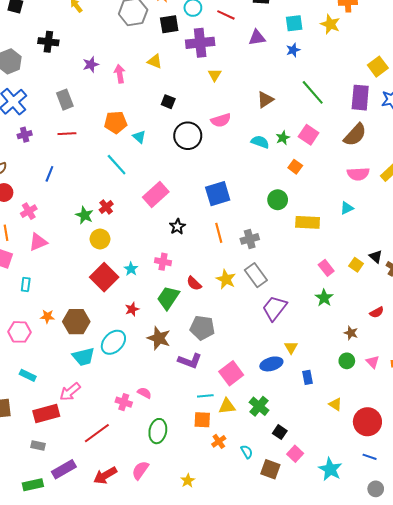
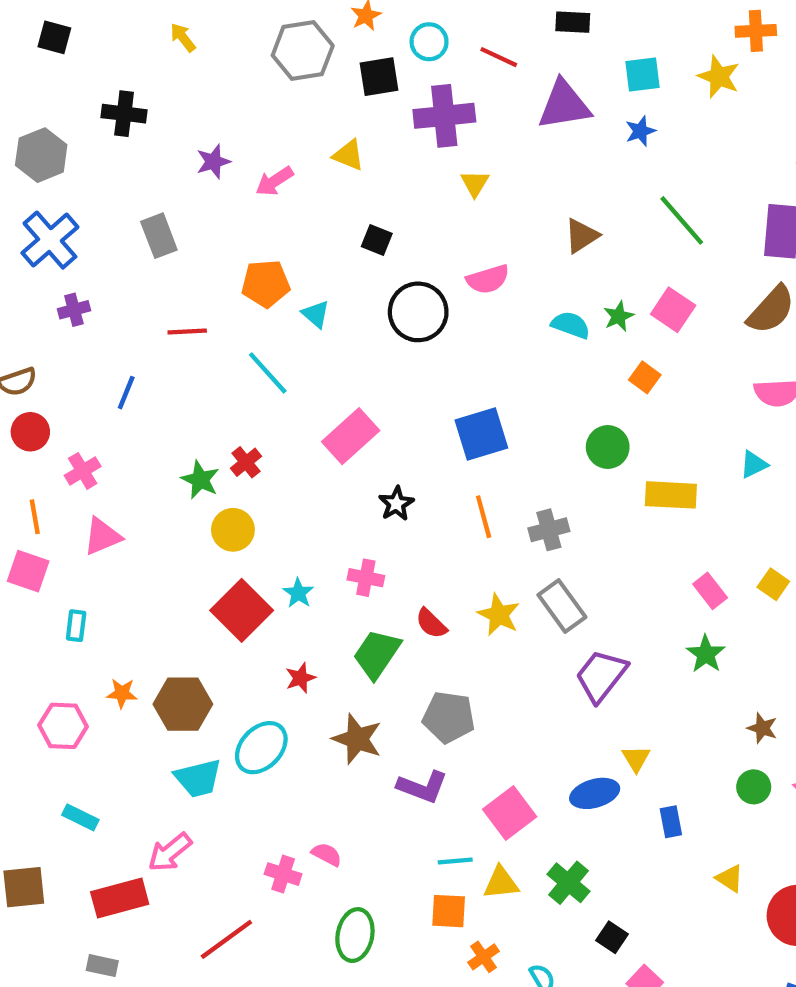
purple triangle: (257, 38) -> (564, 105), size x1.5
pink arrow: (120, 74) -> (274, 181), turned -114
red line: (67, 134) -> (187, 332), moved

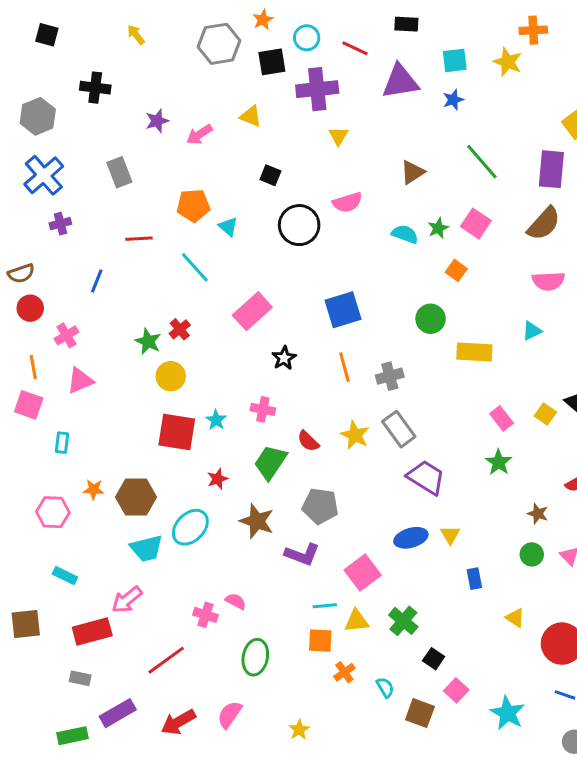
red square: (242, 610) -> (177, 432), turned -36
purple trapezoid: (601, 676) -> (426, 477), turned 84
blue ellipse: (595, 793) -> (411, 538), moved

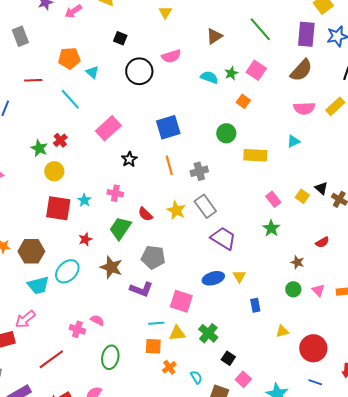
pink square: (363, 573) -> (181, 301), turned -35
yellow triangle: (515, 618) -> (282, 331), turned -48

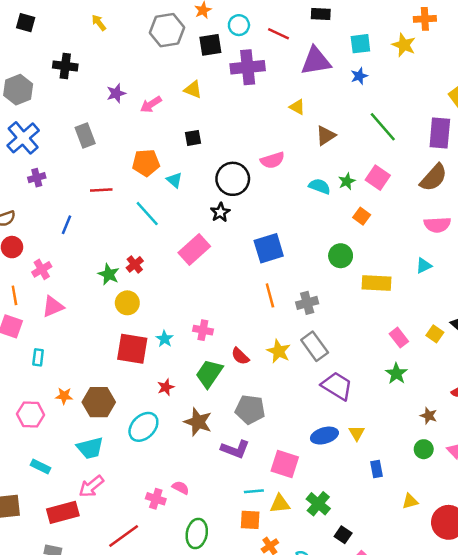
yellow triangle: (165, 12) -> (297, 107), moved, turned -32
black square: (120, 38) -> (193, 138), moved, turned -32
black star: (129, 159) -> (220, 212), moved
cyan trapezoid: (38, 285) -> (90, 448), moved

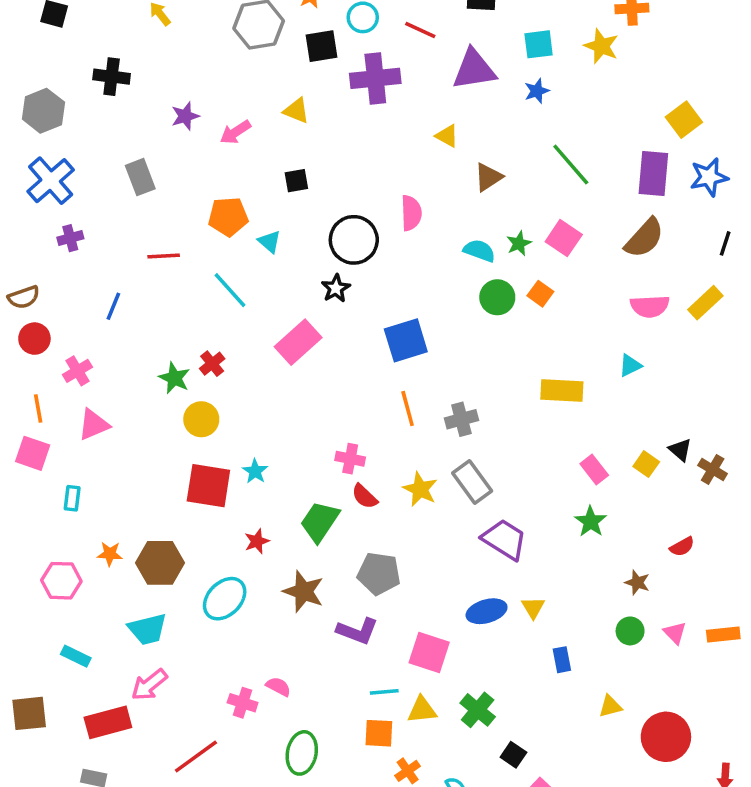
pink semicircle: (272, 160) -> (411, 213), turned -75
green circle: (341, 256) -> (497, 297), moved
pink cross: (203, 330) -> (350, 459), moved

